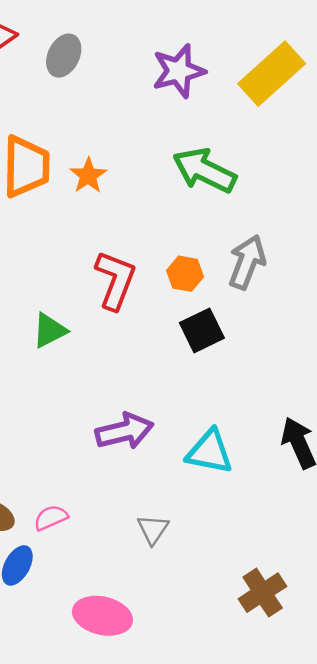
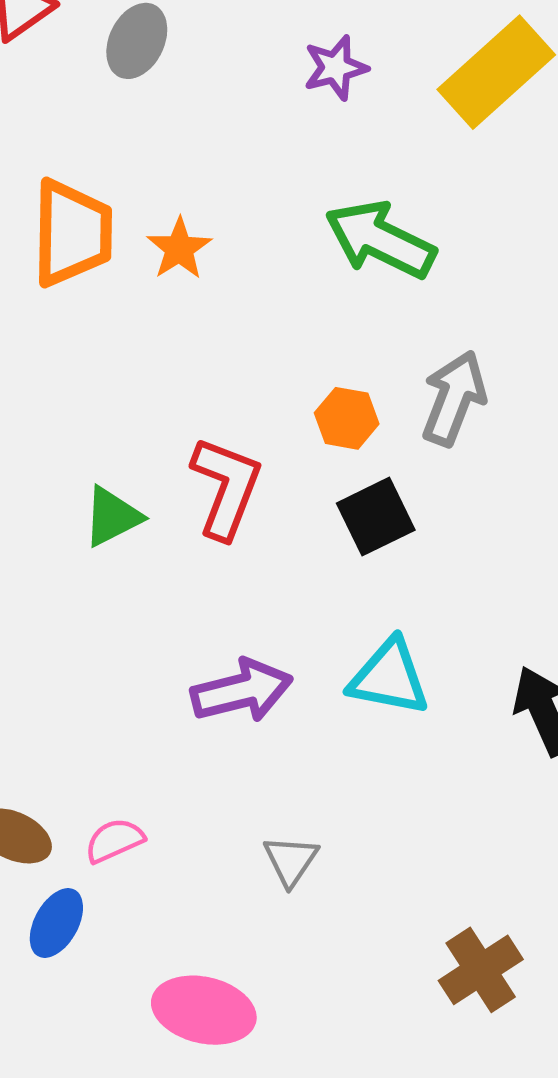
purple star: (179, 71) -> (336, 68), size x0.7
red L-shape: (115, 280) -> (226, 488), moved
cyan triangle: (210, 452) -> (389, 677), moved

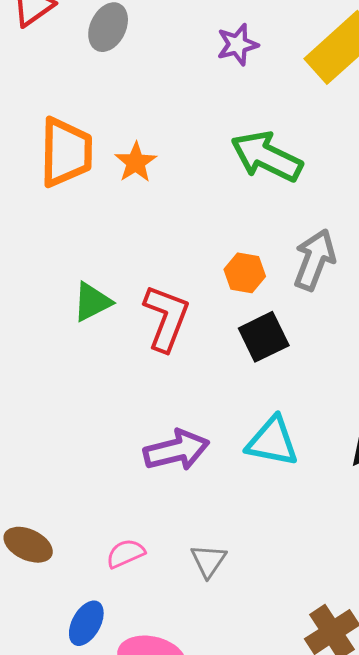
green triangle: (112, 517) -> (92, 302), moved
pink semicircle: (114, 840) -> (126, 553), moved
blue ellipse: (56, 923) -> (86, 623), moved

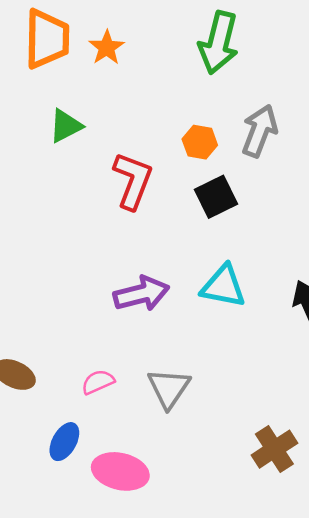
green arrow: (267, 157) -> (219, 43), turned -102
green triangle: (92, 302) -> (66, 126), moved
gray triangle: (208, 561) -> (169, 388), size x1.4

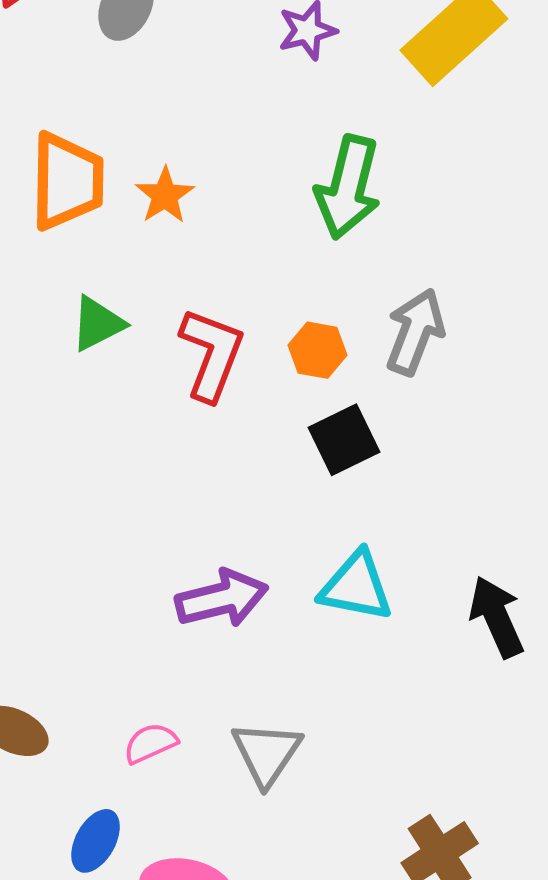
red L-shape: (133, 181) -> (212, 354), moved

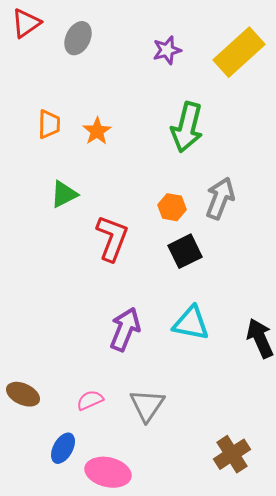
orange trapezoid: (67, 181) -> (49, 124), size x0.6
red L-shape: (212, 354) -> (112, 238), moved
purple arrow: (222, 599) -> (125, 329), turned -54

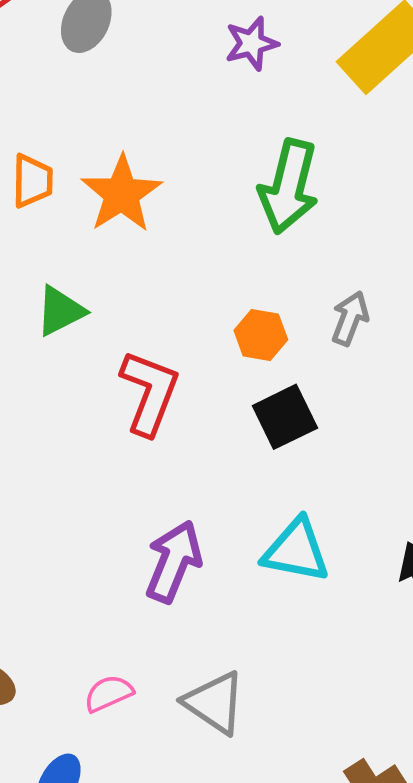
orange star: (97, 131) -> (122, 194), size x1.5
gray arrow: (220, 198) -> (350, 318), size x0.7
gray triangle: (147, 405) -> (214, 703), turned -30

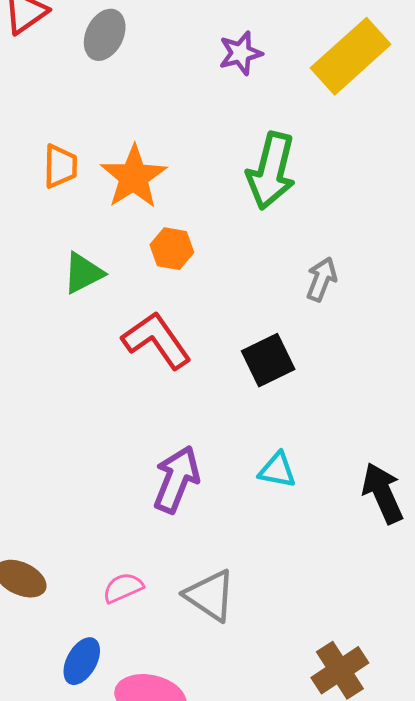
orange hexagon: (261, 335) -> (172, 249), moved
red L-shape: (149, 393) -> (157, 340), turned -56
cyan triangle: (296, 550) -> (277, 470), size x0.7

